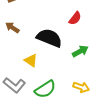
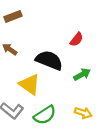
yellow triangle: (31, 60) -> (29, 84), size x1.5

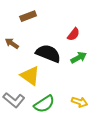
brown rectangle: (13, 16) -> (28, 16), moved
green arrow: (82, 74) -> (79, 58), moved

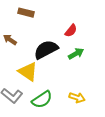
brown rectangle: (28, 16) -> (26, 13), turned 35
black semicircle: (48, 53) -> (46, 50), turned -50

